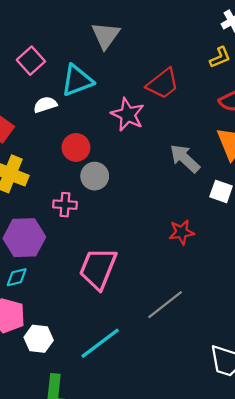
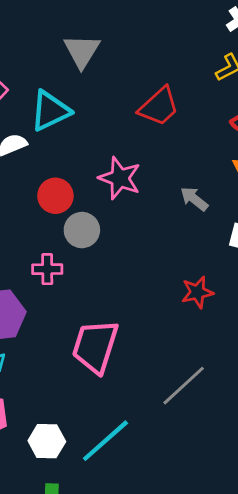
pink star: (128, 115) -> (120, 178), moved
gray arrow: (185, 158) -> (194, 199), size x0.7
white hexagon: (39, 339) -> (47, 441), moved

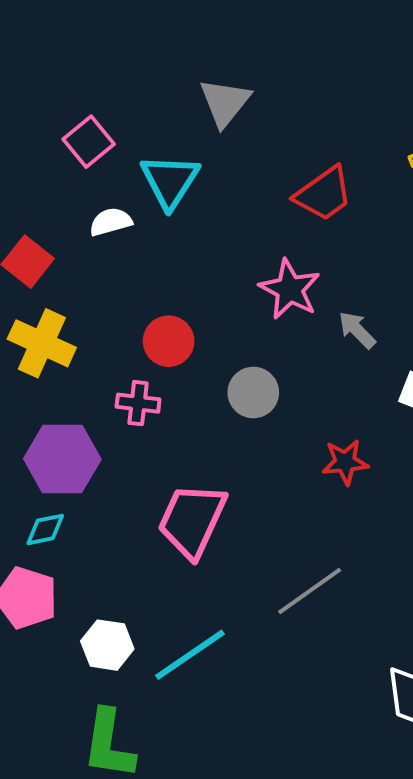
cyan triangle: (50, 111) -> (170, 181), turned -39
pink star: (120, 178) -> (290, 289), moved
red circle: (55, 196) -> (169, 341), moved
gray circle: (82, 230) -> (253, 392), moved

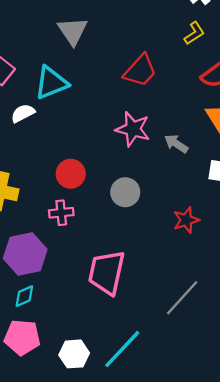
cyan triangle: (170, 181) -> (51, 83), turned 48

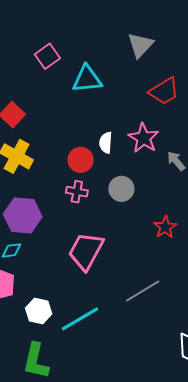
gray triangle: (73, 31) -> (140, 45), moved
white semicircle: (23, 113) -> (106, 143), moved, turned -75
pink cross: (61, 213) -> (77, 192), moved
red star: (186, 220) -> (165, 227), turned -30

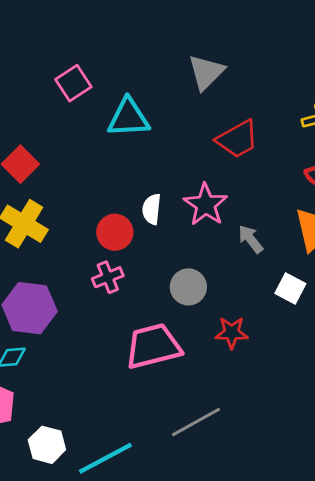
gray circle: (121, 189) -> (188, 287), moved
pink cross: (77, 192) -> (108, 277), turned -35
red star: (165, 227) -> (232, 333), turned 30
pink trapezoid: (86, 251) -> (153, 346), moved, turned 45

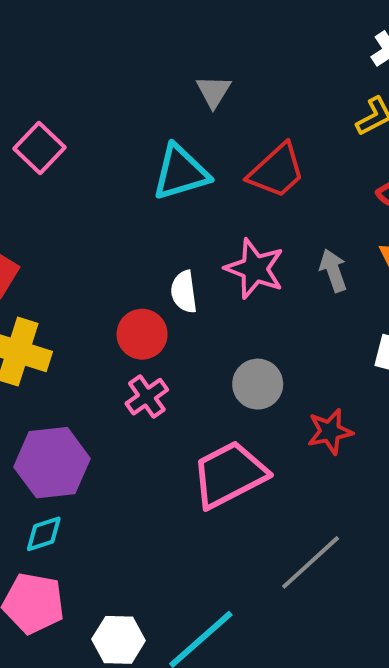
gray triangle: (206, 72) -> (214, 91), size x0.7
cyan triangle: (128, 118) -> (181, 172), moved
gray arrow: (251, 239) -> (333, 270), moved, turned 32

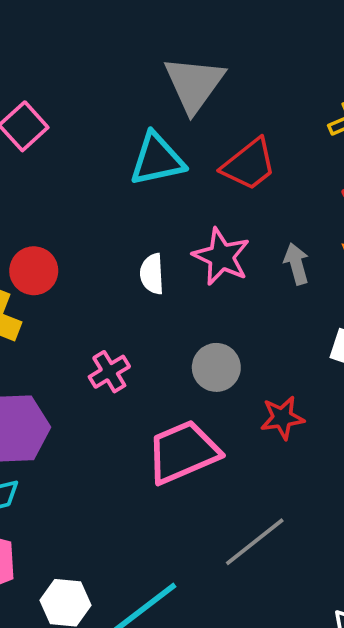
gray triangle: (214, 91) -> (194, 84), size x1.8
red circle: (142, 334) -> (34, 271), moved

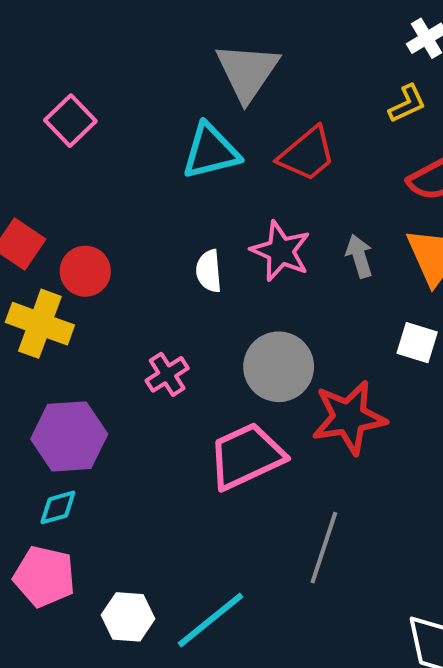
gray circle: (216, 367) -> (279, 367), size x1.4
red star: (282, 418) -> (349, 417), size x1.6
gray line: (255, 542) -> (324, 548), turned -32

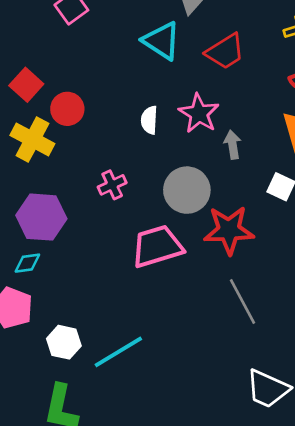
cyan triangle: (211, 151) -> (162, 41), turned 39
gray arrow: (359, 256) -> (233, 145), moved
gray line: (324, 548) -> (243, 302), moved, turned -54

